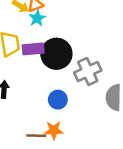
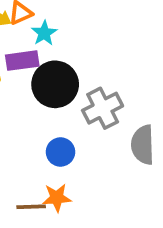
cyan star: (37, 18) -> (44, 33), moved
purple rectangle: (33, 49) -> (22, 61), moved

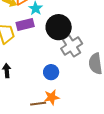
black circle: (55, 84) -> (59, 27), moved

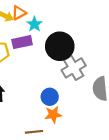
orange star: (52, 97) -> (53, 115), moved

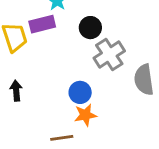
black circle: (60, 46) -> (90, 28), size x0.6

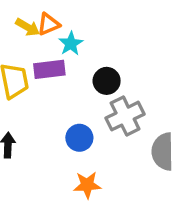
blue circle: (80, 92) -> (79, 138), moved

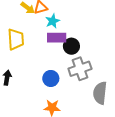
purple rectangle: (49, 69) -> (57, 38), moved

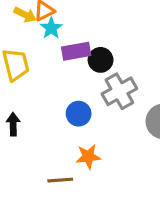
cyan star: (53, 21) -> (51, 28), moved

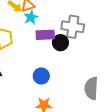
gray cross: (119, 91) -> (73, 27), moved, turned 30

